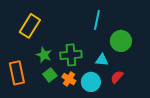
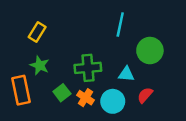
yellow rectangle: (30, 26) -> (37, 32), size x0.7
green star: (44, 55) -> (40, 65), moved

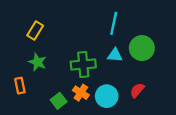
cyan triangle: (126, 74) -> (115, 55), moved
orange rectangle: (21, 90) -> (20, 86), size x0.6
green square: (62, 93) -> (59, 101), moved

